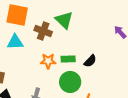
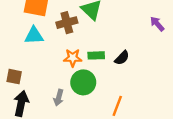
brown cross: (43, 31) -> (67, 23), turned -36
green circle: (70, 82) -> (83, 82), moved

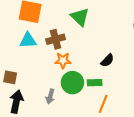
brown cross: (67, 23) -> (56, 39), moved
green rectangle: (96, 55) -> (95, 83), moved

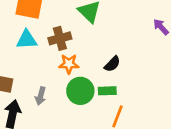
black semicircle: (107, 60) -> (112, 64), moved
gray arrow: (50, 96) -> (41, 96), moved

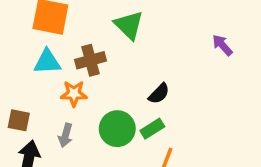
orange star: (69, 64) -> (74, 94), moved
green rectangle: (107, 91) -> (152, 129), turned -30

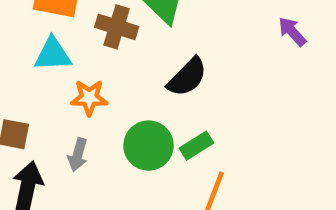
brown cross: (91, 60) -> (117, 27), moved, turned 32
black semicircle: (159, 94) -> (187, 77), moved, size x1.4

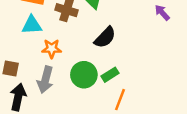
gray arrow: (78, 155) -> (45, 80), size x1.5

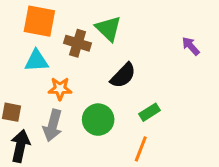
green rectangle: (110, 75) -> (150, 112), moved

